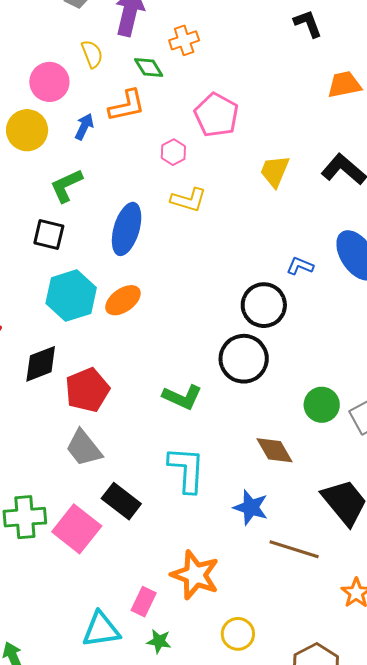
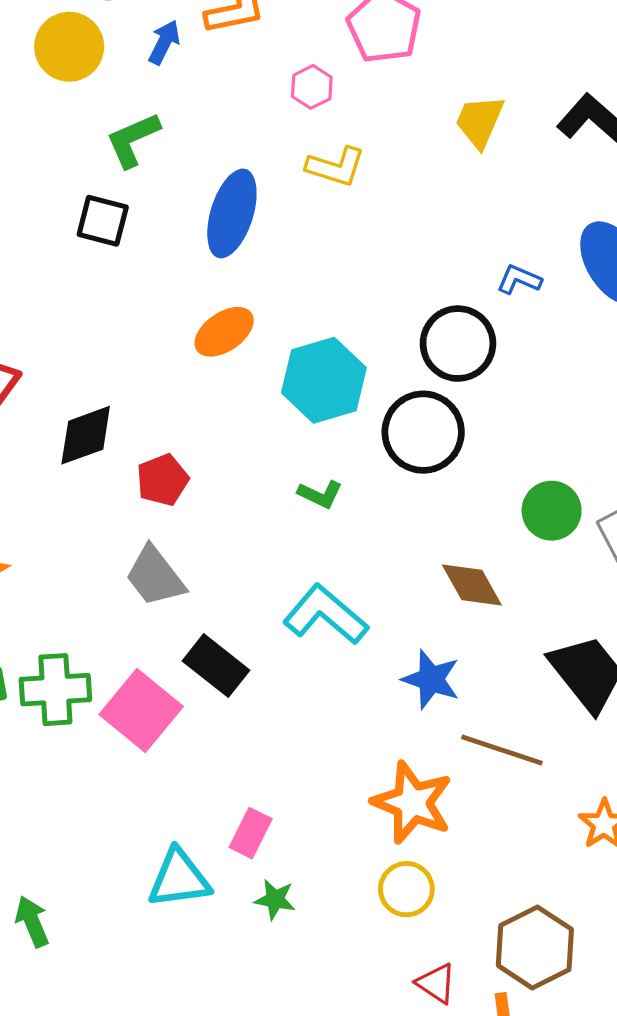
cyan hexagon: (71, 296) -> (324, 380), moved
red pentagon: (87, 390) -> (163, 480), size x0.7
green L-shape: (182, 397) -> (320, 494), size x0.7
cyan L-shape: (187, 470) -> (326, 615), turned -54
orange star: (195, 575) -> (412, 803), moved

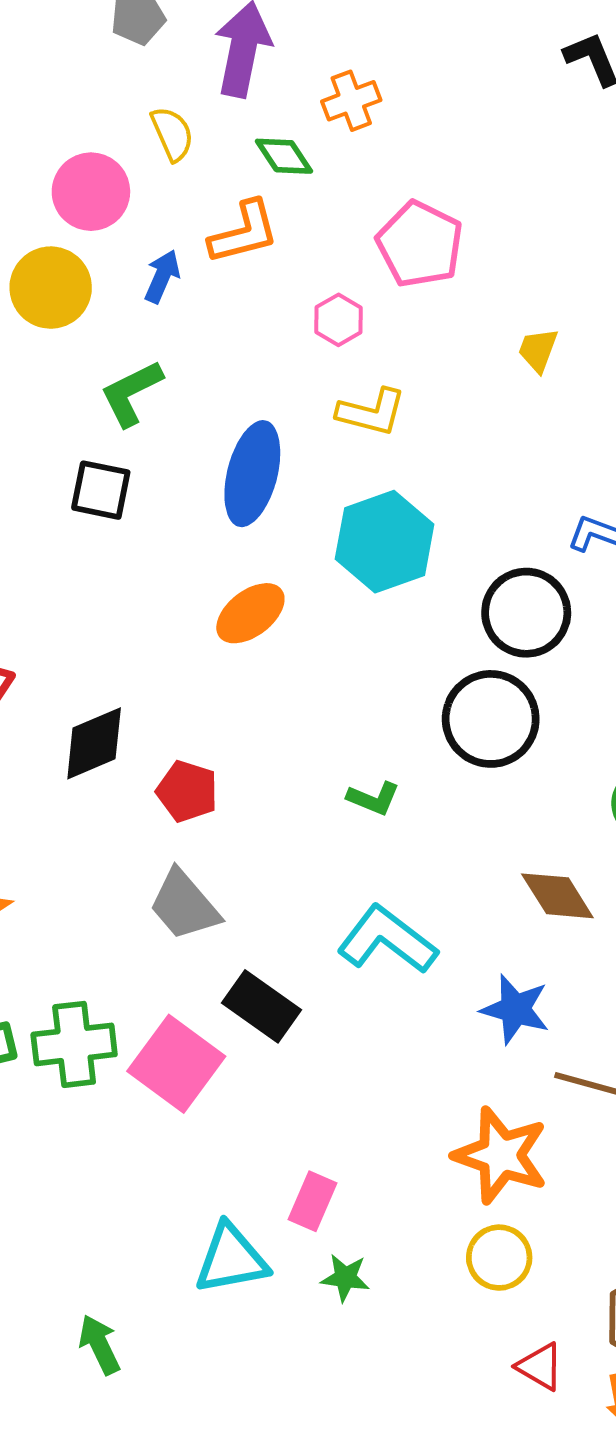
yellow trapezoid: (480, 121) -> (538, 350), size x0.7
cyan hexagon: (324, 380) -> (385, 542), moved
red pentagon: (163, 480) -> (187, 791), turned -30
green arrow: (32, 922) -> (99, 1345), moved

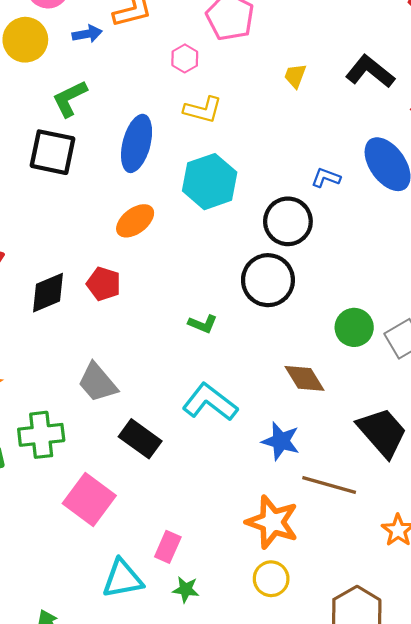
blue arrow: (162, 276) -> (87, 34), turned 56
black square: (101, 490) -> (53, 152), size x1.4
red pentagon: (187, 791) -> (104, 284), moved
green cross: (74, 1044) -> (41, 435), moved
pink square: (176, 1064) -> (89, 499), moved

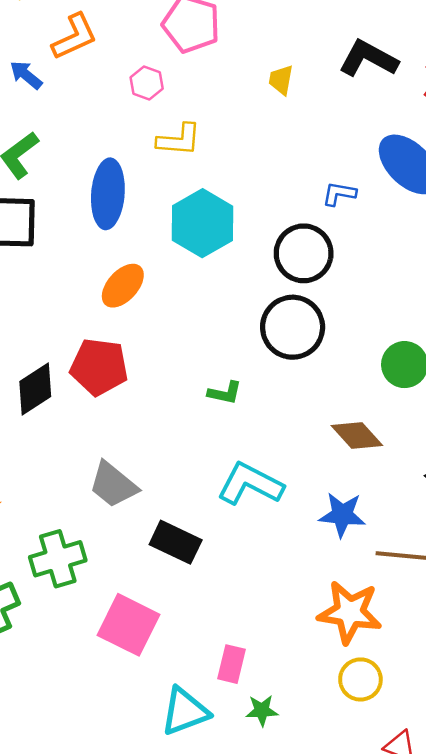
blue arrow: (87, 34) -> (26, 75), turned -120
red pentagon: (104, 284) -> (99, 367), size x1.4

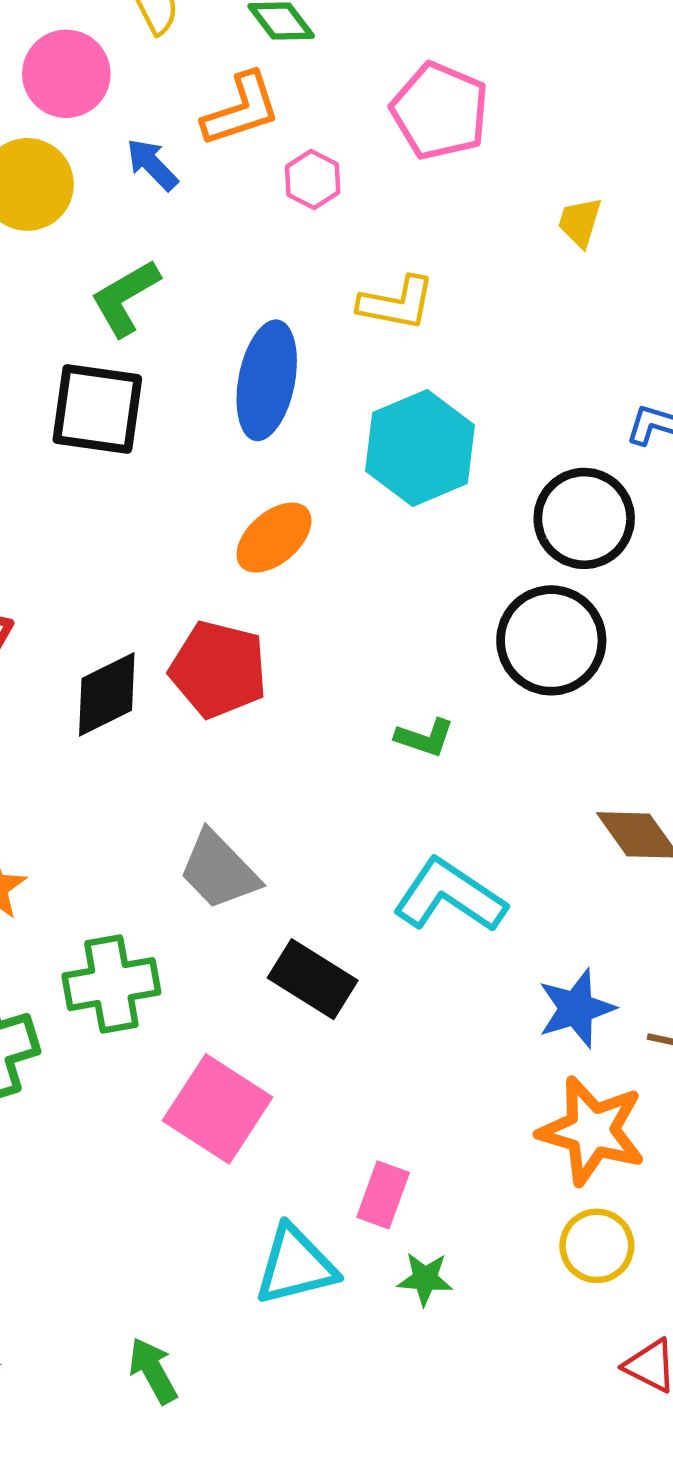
pink hexagon: (147, 83) -> (313, 179), moved
blue star: (342, 515) -> (576, 1008), moved, turned -30

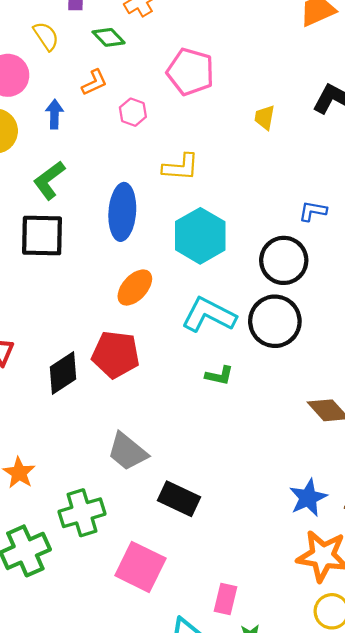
orange L-shape: (241, 109) -> (94, 82), size x0.7
blue arrow: (152, 164) -> (54, 114), turned 52
cyan L-shape: (450, 896) -> (209, 315), moved

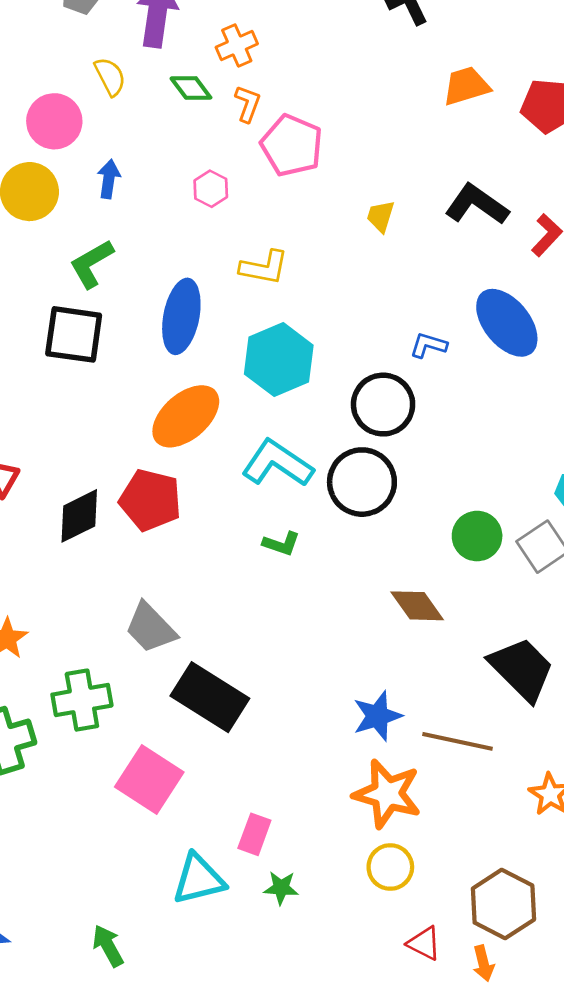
orange L-shape: (94, 82) -> (248, 104), moved, turned -52
orange ellipse: (135, 287) -> (186, 416), size x1.4
black rectangle: (179, 499) -> (210, 697), size x1.4

